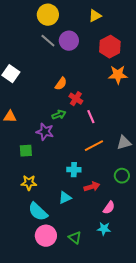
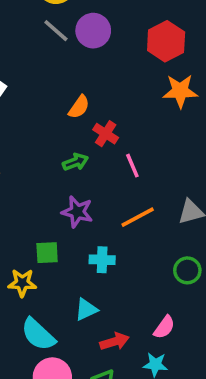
purple star: (45, 132) -> (77, 212), moved
green square: (26, 151) -> (47, 253), moved
red arrow: (92, 187) -> (115, 341), moved

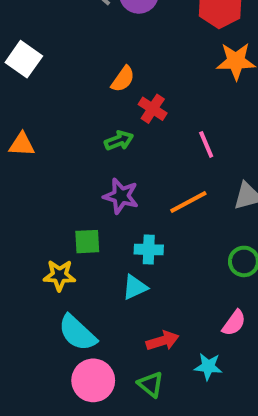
pink line: (132, 166) -> (206, 144), moved
cyan triangle: (86, 309) -> (135, 287), moved
pink semicircle: (164, 327) -> (234, 323), moved

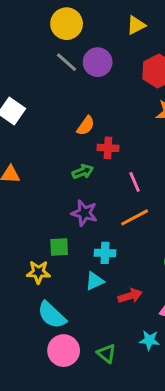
red cross: (153, 109) -> (108, 148), turned -30
pink line: (206, 144) -> (135, 182), moved
red arrow: (163, 341) -> (130, 296), moved

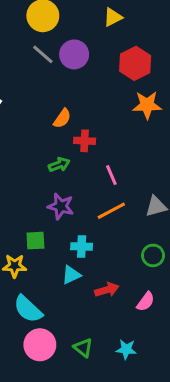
cyan star: (149, 340) -> (126, 349), moved

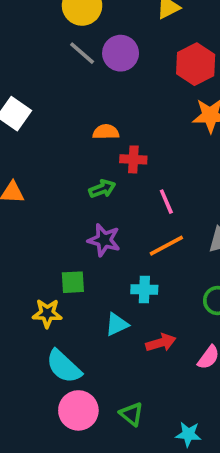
orange semicircle: (62, 118) -> (106, 132), turned -126
cyan cross: (82, 247) -> (144, 290), moved
cyan star: (126, 349) -> (188, 434), moved

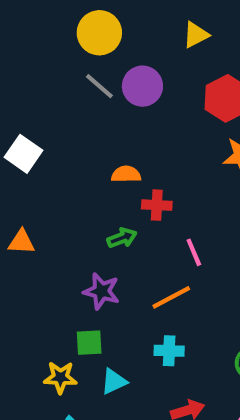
purple star: (104, 240) -> (101, 291), moved
orange line: (166, 246) -> (171, 297), moved
cyan triangle: (117, 324) -> (114, 382), moved

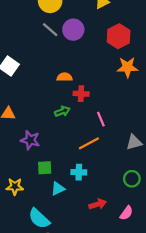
purple star: (101, 291) -> (30, 140), moved
cyan cross: (169, 351) -> (79, 172), moved
yellow star: (60, 377) -> (15, 186), moved

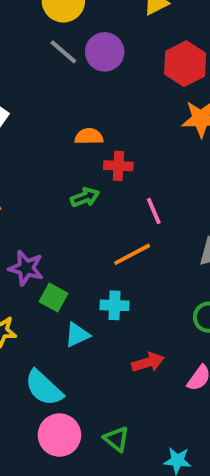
purple star: (30, 140) -> (26, 268), moved
green square: (45, 168) -> (54, 297), turned 32

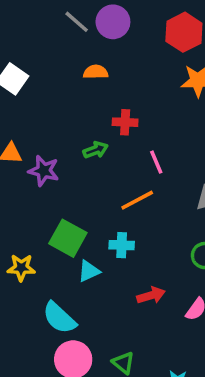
orange semicircle: (89, 136) -> (96, 72), moved
purple star: (26, 268) -> (44, 171), moved
green square: (54, 297) -> (68, 238), size x1.5

